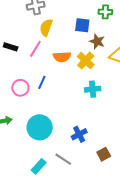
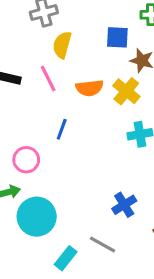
pink line: (35, 49) -> (48, 79), turned -54
pink circle: (20, 88) -> (26, 160), moved
cyan circle: (40, 127) -> (37, 217), moved

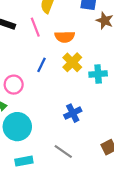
yellow cross: (126, 91) -> (72, 62), moved
blue cross: (124, 205) -> (73, 113), moved
cyan rectangle: (66, 258) -> (24, 161), moved, turned 36

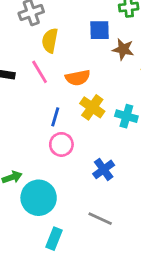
cyan cross: (98, 74) -> (126, 116), turned 30
pink circle: (14, 85) -> (61, 144), moved
cyan rectangle: (24, 161) -> (54, 239), turned -48

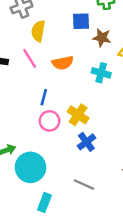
yellow cross: (92, 107) -> (78, 115), moved
cyan cross: (126, 116) -> (101, 73), moved

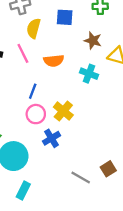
blue square: (81, 21) -> (65, 17), moved
blue cross: (86, 142) -> (51, 138), moved
gray line: (84, 185) -> (81, 178), moved

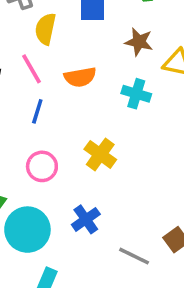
blue line: (33, 91) -> (37, 111), moved
pink circle: (36, 114) -> (42, 166), moved
blue cross: (51, 138) -> (86, 219), moved

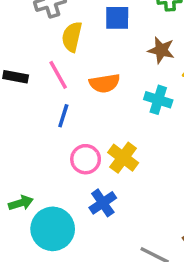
pink circle: (42, 166) -> (86, 159), moved
blue cross: (86, 219) -> (103, 203), moved

